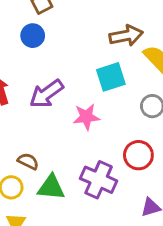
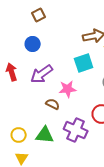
blue circle: (33, 36) -> (33, 44), moved
brown semicircle: (28, 161) -> (53, 104), moved

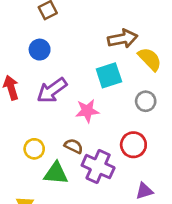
brown semicircle: (53, 104) -> (74, 146), moved
yellow circle: (19, 135) -> (34, 149), moved

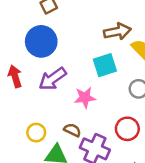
blue circle: (40, 50) -> (41, 41), size x1.6

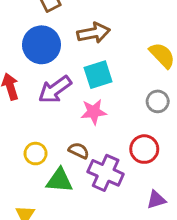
brown arrow: (117, 31) -> (94, 33), moved
cyan square: (105, 65) -> (98, 75), moved

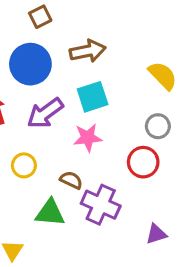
red circle: (144, 149) -> (143, 162), moved
yellow circle: (36, 154) -> (24, 165), moved

